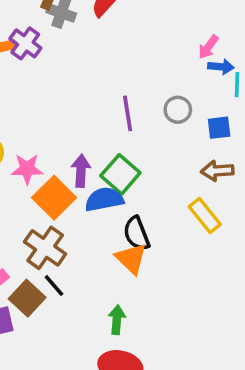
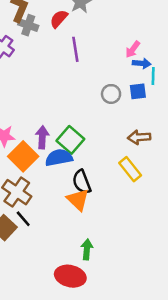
purple line: (128, 113) -> (75, 49), moved
blue square: (219, 128) -> (138, 91), moved
green arrow: (117, 320) -> (87, 249), moved

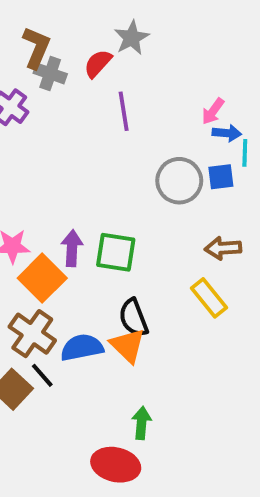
gray circle: (111, 94) -> (179, 181), size x1.5
green square: (70, 140) -> (116, 252), turned -32
blue semicircle: (59, 158) -> (82, 348), moved

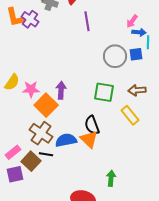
green square: (116, 252) -> (104, 92), moved
black line: (42, 375) -> (46, 154), turned -40
green arrow: (141, 423) -> (111, 178), moved

